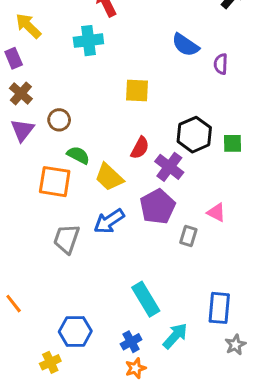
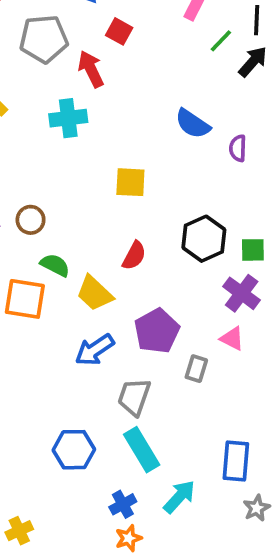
purple cross: (169, 167) -> (242, 293), moved
gray trapezoid: (66, 239) -> (134, 397), moved
blue hexagon: (75, 331) -> (74, 450), moved

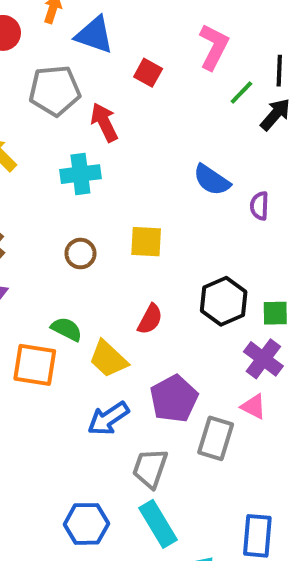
red square: (119, 31) -> (148, 73), moved
brown circle: (31, 220) -> (80, 254), moved
gray rectangle: (196, 369) -> (216, 438), size x1.5

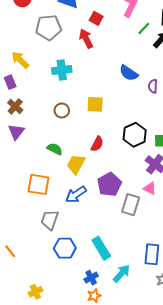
red arrow: (104, 122) -> (86, 39), moved
yellow trapezoid: (108, 359) -> (76, 164), turned 75
orange square: (35, 365) -> (38, 184), moved
gray trapezoid: (150, 468) -> (50, 220), moved

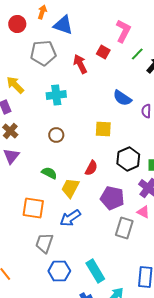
red square: (96, 18) -> (103, 52), moved
yellow square: (95, 104) -> (103, 129), moved
purple pentagon: (109, 184) -> (112, 198), moved, turned -30

